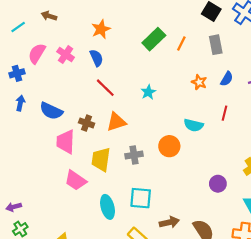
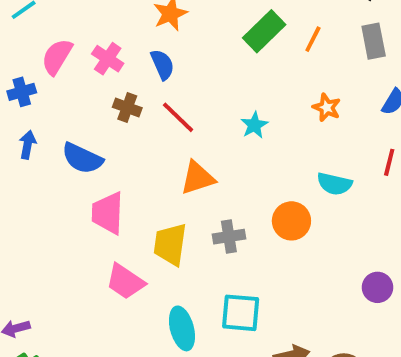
orange star: (199, 82) -> (327, 108), moved
brown cross: (87, 123) -> (127, 108), moved

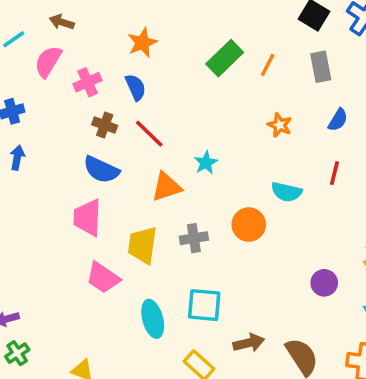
pink semicircle: (57, 57) -> (48, 62), moved
pink cross: (108, 59) -> (88, 82), turned 32
cyan star: (254, 125) -> (206, 163), moved
blue semicircle: (82, 158) -> (101, 170), moved

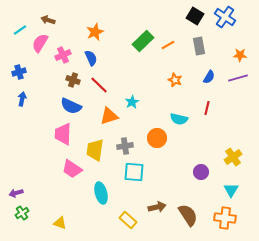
orange line: (268, 65) -> (168, 45), turned 32
cyan square: (204, 305) -> (134, 172), moved

